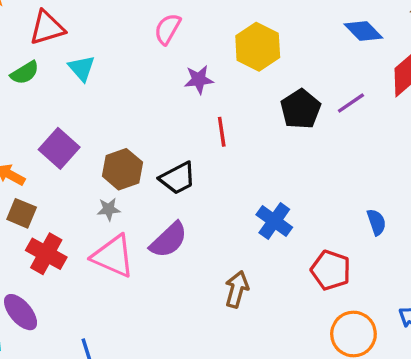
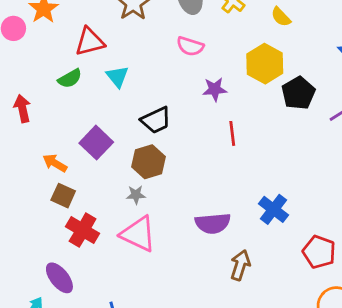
pink semicircle: (167, 29) -> (190, 46), turned -104
black pentagon: (301, 109) -> (298, 93), moved
black trapezoid: (178, 178) -> (156, 120), moved
purple semicircle: (169, 240) -> (213, 223), moved, turned 36

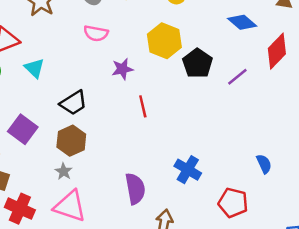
gray star: (136, 195) -> (64, 171), turned -30
purple semicircle: (213, 223) -> (135, 189), turned -88

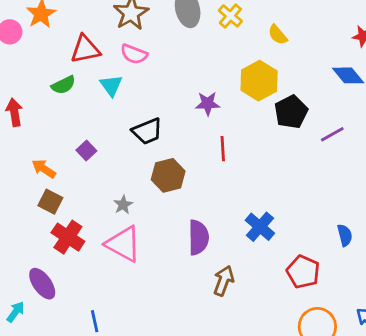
pink semicircle: (96, 33) -> (134, 54), moved
purple square: (23, 129) -> (86, 150), size x0.6
brown hexagon: (71, 141) -> (168, 175), moved

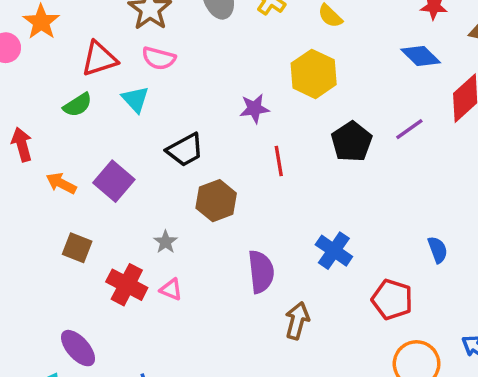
black pentagon: (291, 112) -> (352, 142), moved
purple square: (86, 150) -> (114, 181), size x1.6
orange arrow: (44, 169) -> (61, 183), moved
red cross: (68, 237) -> (127, 285), moved
pink triangle: (123, 244) -> (171, 289), size x0.5

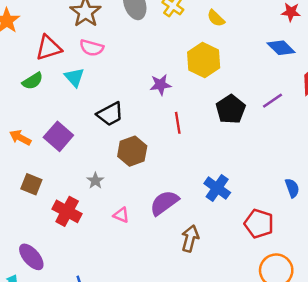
purple semicircle: (261, 272) -> (164, 203), turned -120
pink triangle: (171, 289) -> (121, 215), moved

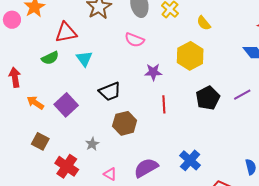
pink semicircle: (92, 48) -> (135, 40), moved

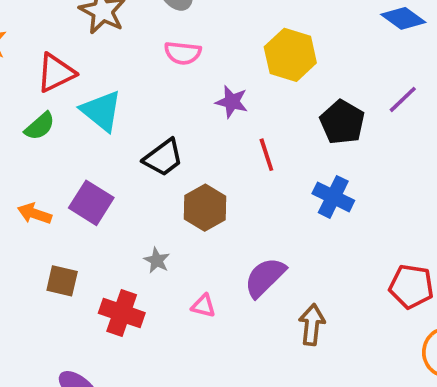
cyan triangle: (84, 59) -> (101, 111), size x1.4
purple star: (153, 72) -> (232, 102), turned 30
blue cross: (190, 160) -> (333, 197), moved

